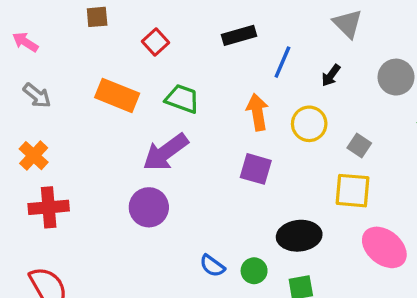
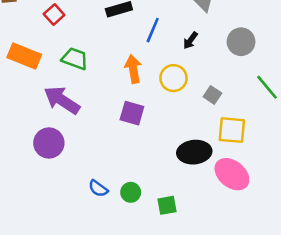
purple arrow: (166, 152) -> (62, 100), turned 69
yellow square: (353, 191) -> (232, 130), moved
black ellipse: (299, 236) -> (194, 152), moved

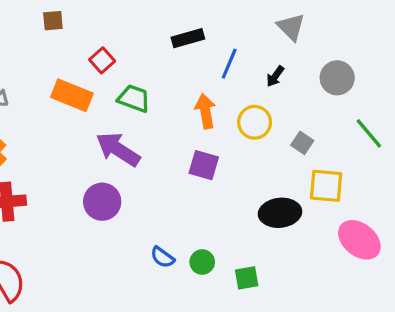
red square: (54, 14) -> (102, 60), moved
pink ellipse: (232, 174) -> (359, 240), moved

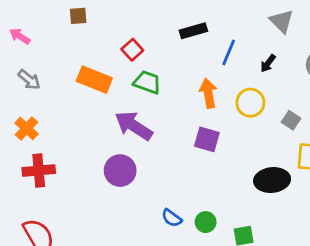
red square: (102, 60) -> (132, 50), moved

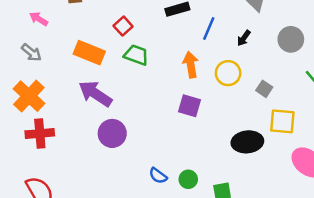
pink arrow: (20, 36) -> (39, 19), moved
purple arrow: (134, 126) -> (95, 94), moved
orange cross: (27, 128) -> (29, 96), size x1.5

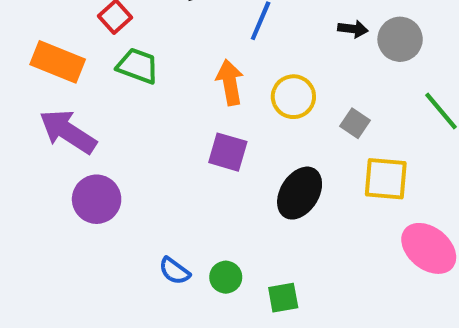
black arrow: (244, 38) -> (353, 29), moved, turned -119
black ellipse: (247, 142) -> (300, 193), moved, turned -52

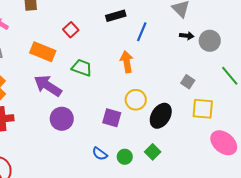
green trapezoid: (138, 66) -> (82, 68), moved
yellow circle: (293, 97) -> (136, 100), moved
purple square: (228, 152) -> (112, 118), moved
green square: (283, 298) -> (153, 152), moved, turned -35

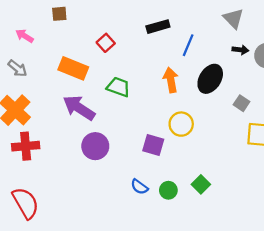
black ellipse: (161, 116) -> (210, 79), moved

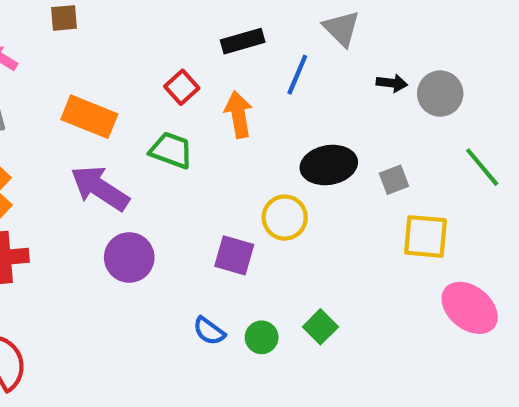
gray triangle: (233, 18) -> (341, 28), moved
red square: (106, 43) -> (182, 87), moved
black ellipse: (210, 79) -> (329, 165), moved, turned 48
orange arrow: (171, 80) -> (238, 115), moved
gray square: (242, 103) -> (394, 180), turned 35

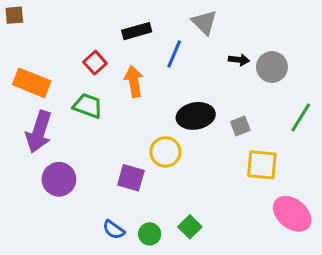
green line: (482, 167) -> (301, 117), turned 72
purple arrow: (100, 188) -> (39, 132), turned -105

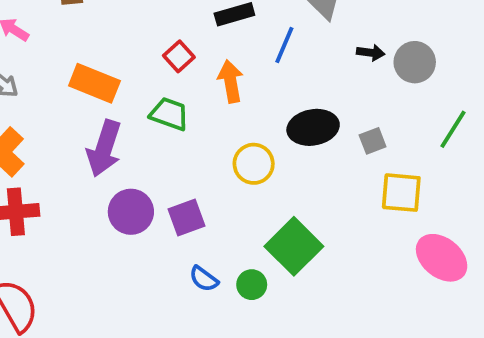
yellow circle: (165, 152) -> (254, 164), moved
purple square: (131, 178) -> (187, 217), moved, turned -36
green square: (190, 227) -> (294, 246), moved, size x1.8

